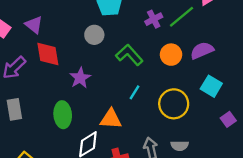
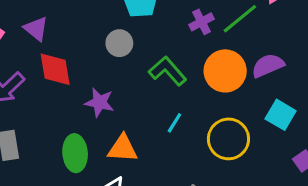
orange circle: (171, 55) -> (225, 71), size x1.4
purple star: (80, 78) -> (99, 102), turned -30
orange triangle: (111, 119) -> (123, 148), moved

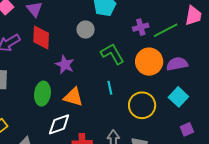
cyan line: (174, 123) -> (110, 88), turned -56

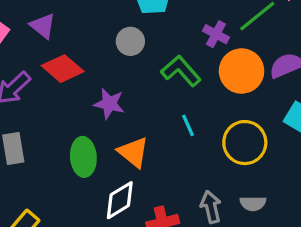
purple cross: (141, 27) -> (216, 34), moved, turned -35
red diamond: (41, 37) -> (63, 69), turned -40
orange triangle: (73, 97) -> (133, 152), turned 35

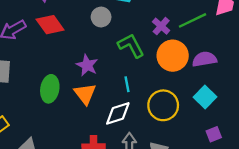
purple star: (109, 104) -> (87, 65), moved
white diamond: (120, 200) -> (118, 113), moved

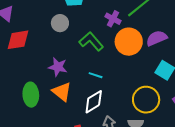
red diamond: (50, 25) -> (18, 40), turned -50
cyan line: (127, 84) -> (96, 75), turned -48
yellow circle: (163, 105) -> (146, 100), moved

